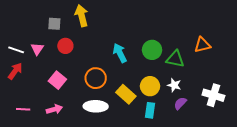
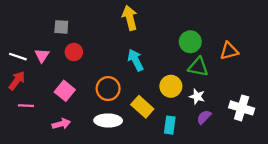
yellow arrow: (82, 16) -> (130, 18), moved
green circle: (152, 50) -> (190, 42), moved
yellow circle: (150, 86) -> (171, 86), moved
pink line: (23, 109) -> (26, 106), moved

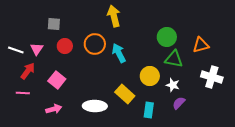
red arrow: (17, 81) -> (28, 71), moved
orange circle: (108, 89) -> (95, 44), moved
white cross: (242, 108) -> (212, 77), moved

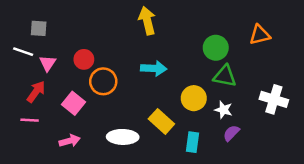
gray square: (54, 24) -> (39, 28), moved
orange circle: (95, 44) -> (103, 81), moved
orange triangle: (201, 45) -> (260, 35), moved
white line: (16, 50) -> (23, 52), moved
cyan arrow: (119, 53) -> (154, 68), turned 120

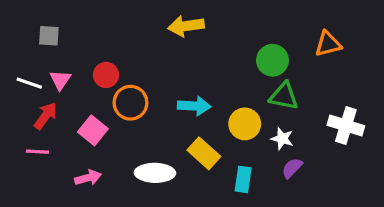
yellow arrow: (147, 21) -> (186, 26), turned -84
white line: (23, 52) -> (29, 83), moved
cyan arrow: (154, 68) -> (194, 106), moved

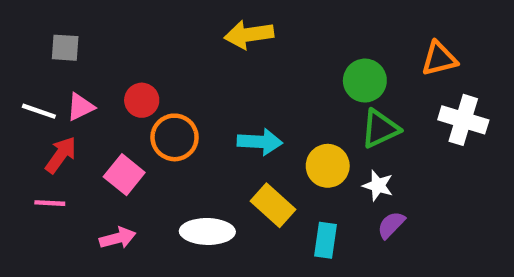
pink triangle: (60, 80) -> (80, 107), turned 30
green triangle: (284, 96) -> (380, 129), turned -36
white cross: (346, 126) -> (463, 120), moved

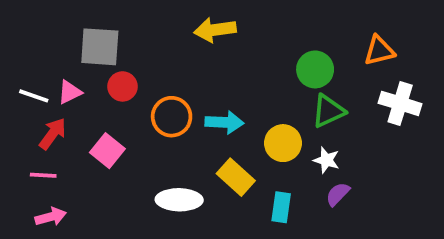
gray square: (65, 48) -> (100, 47), moved, size x1.6
orange circle: (175, 137) -> (172, 117), moved
pink arrow: (118, 238) -> (51, 217), moved

